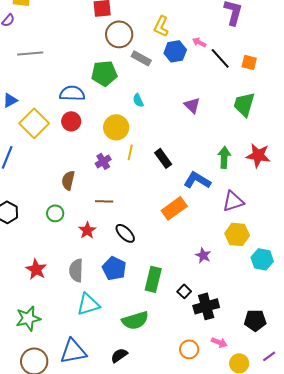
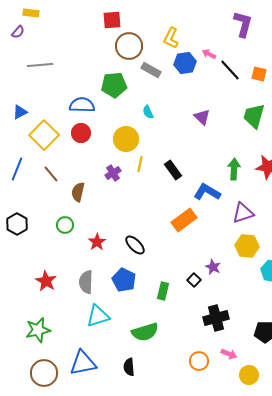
brown line: (104, 201) -> (51, 174), moved, turned 48
green rectangle: (153, 279) -> (163, 291), size x0.7
black square: (184, 291) -> (194, 280), moved
black semicircle: (119, 355) -> (129, 367), turned -60

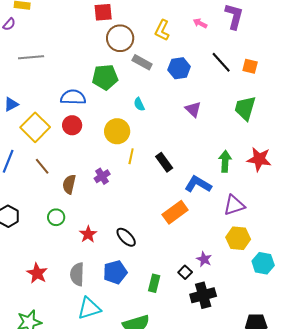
pink arrow: (209, 54) -> (200, 23), moved
blue hexagon: (185, 63) -> (179, 68), moved
purple cross: (113, 173) -> (102, 176), moved
blue pentagon: (124, 280) -> (115, 272), turned 30
black cross: (216, 318) -> (203, 295), moved

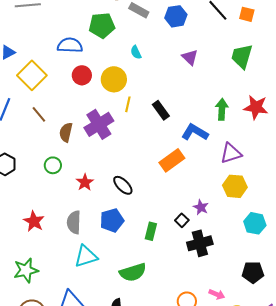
red circle: (72, 125) -> (82, 75), moved
purple cross: (102, 176) -> (99, 124), size x1.8
cyan hexagon: (263, 263) -> (255, 223), moved

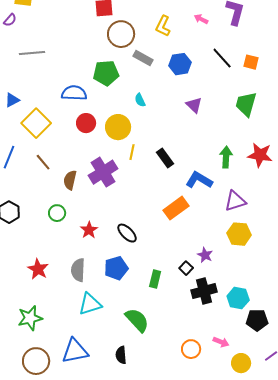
cyan hexagon: (255, 223) -> (238, 298), moved
green semicircle: (133, 272) -> (137, 320), turned -116

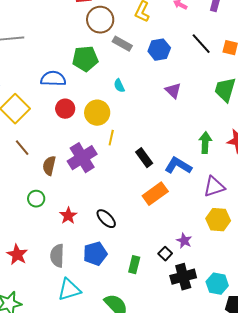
black rectangle: (165, 158) -> (144, 158), moved

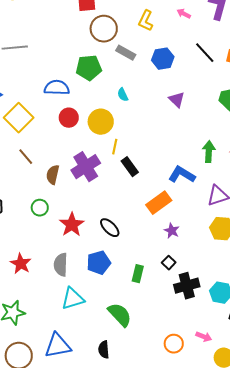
black rectangle: (144, 158) -> (130, 167), moved
red star: (68, 216) -> (72, 225), size x1.4
purple star: (184, 241) -> (172, 231), moved

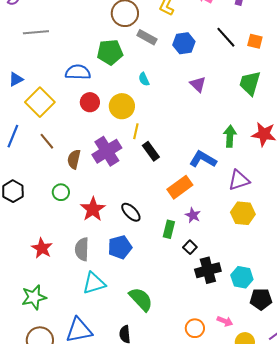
green rectangle: (138, 274) -> (169, 229), moved

